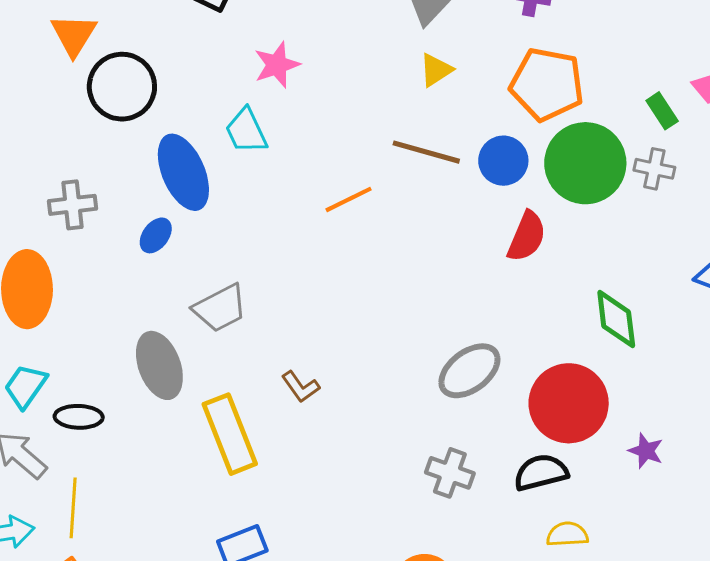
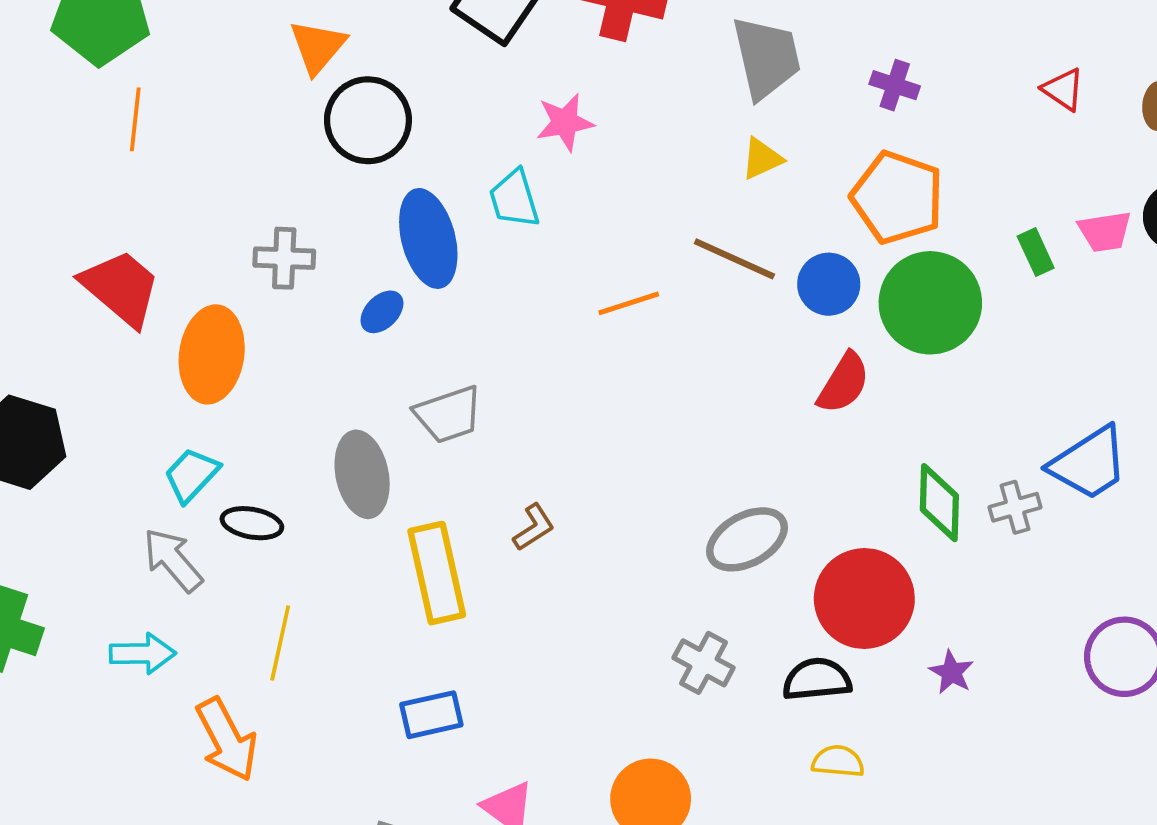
gray cross: (654, 169) -> (1015, 507), moved, turned -36
brown L-shape: (301, 387) -> (534, 527), turned -96
yellow line: (73, 508) -> (280, 643), moved

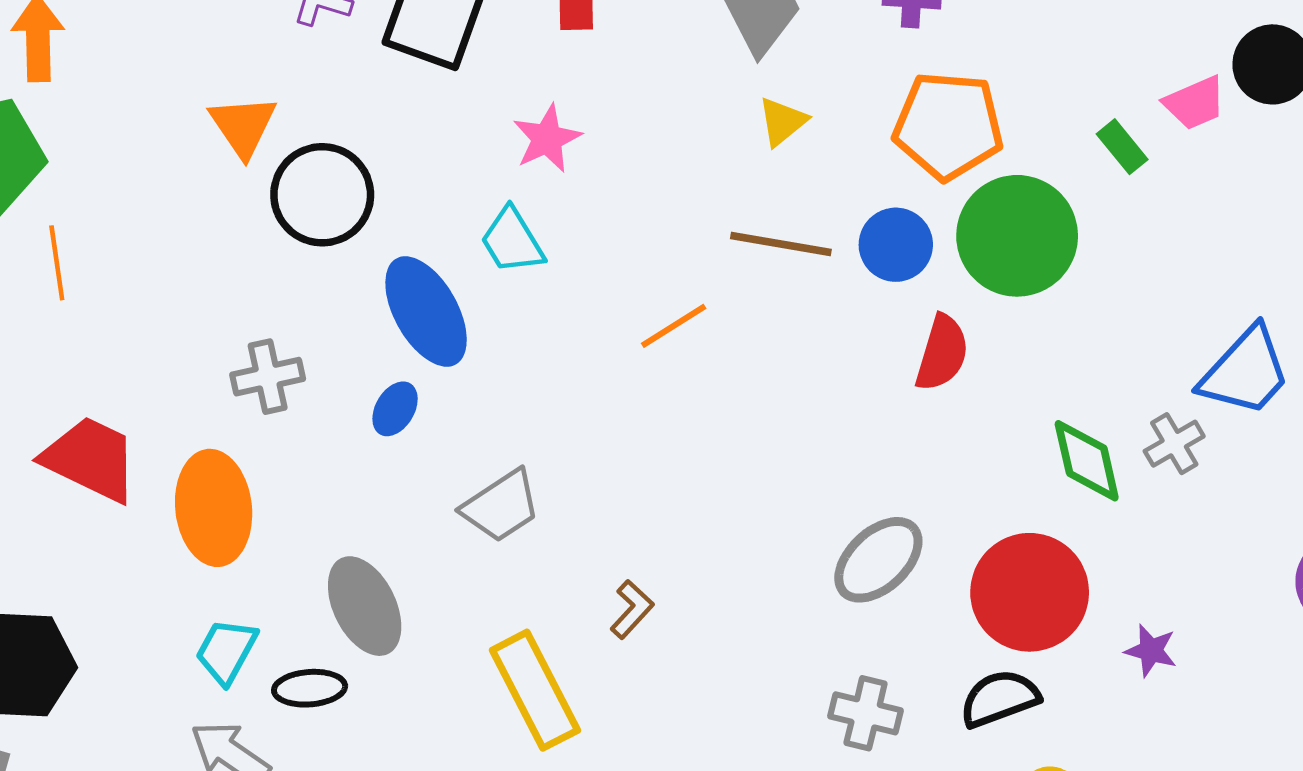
gray ellipse: (362, 474) -> (365, 606), moved

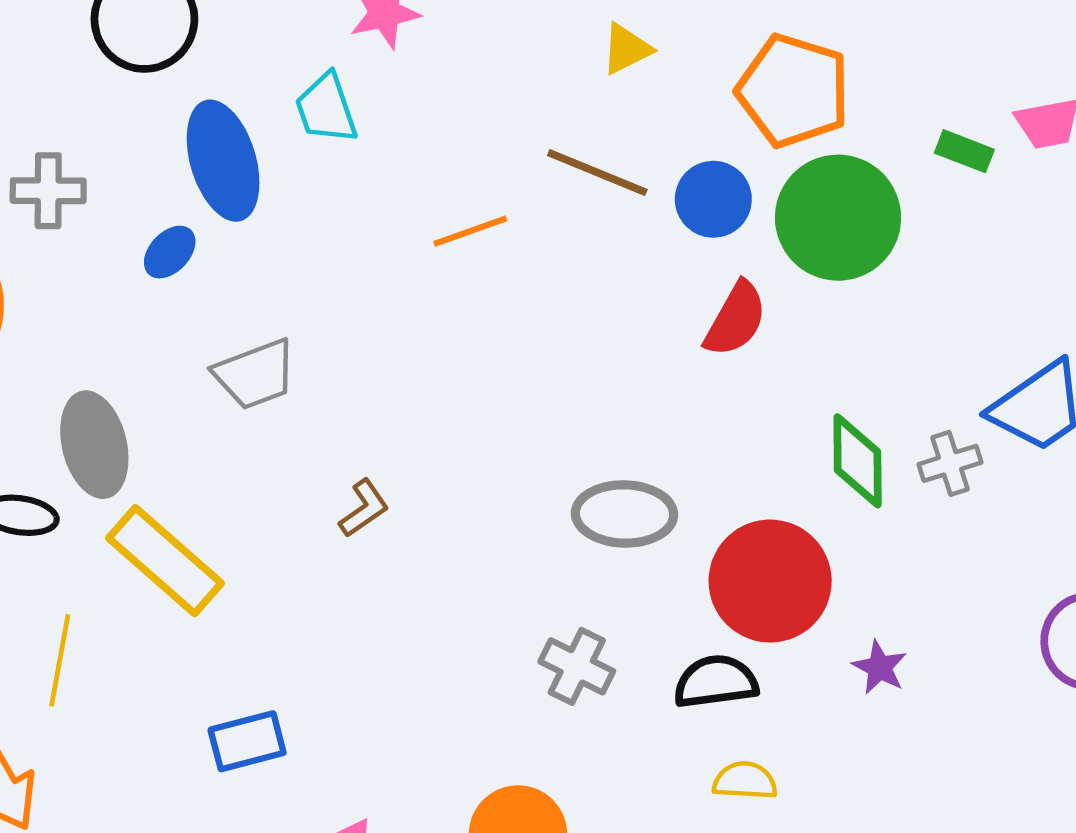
green rectangle: (1122, 147) -> (964, 151), turned -42
gray ellipse: (878, 560) -> (624, 514), turned 32
yellow rectangle: (535, 690) -> (165, 561), moved, turned -34

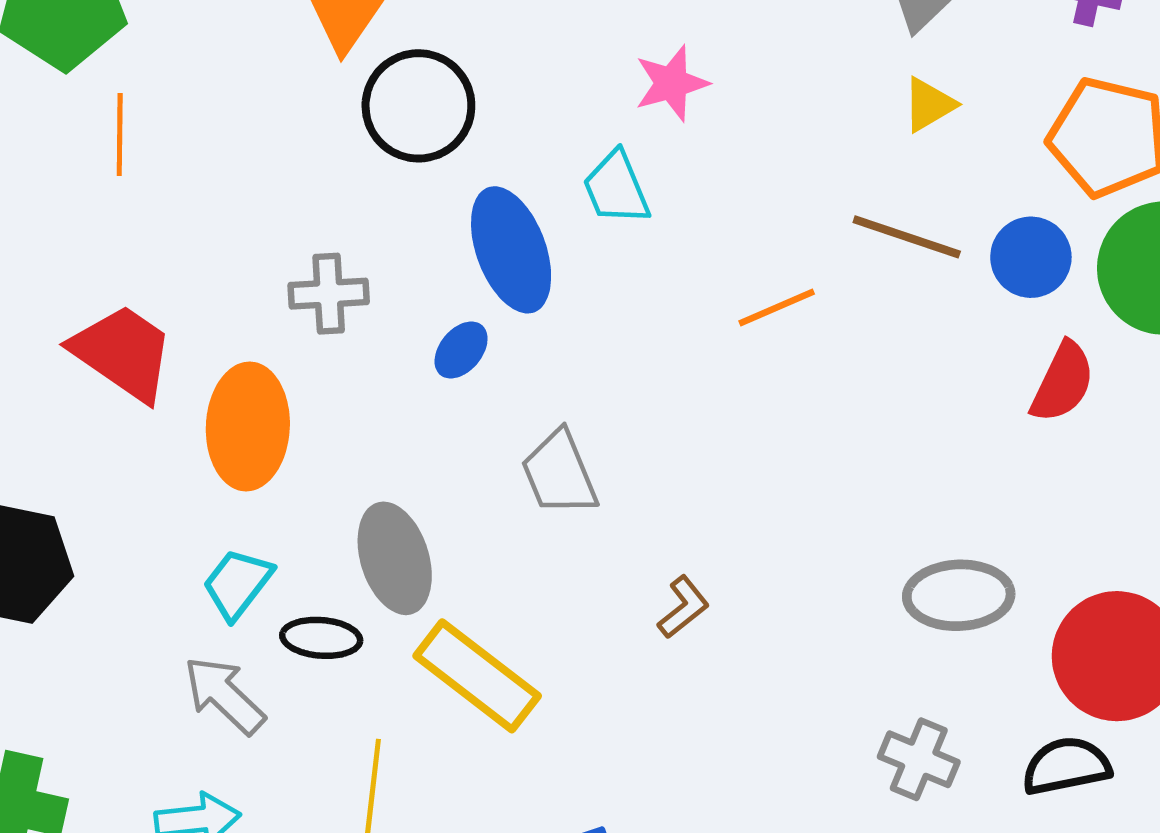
gray trapezoid: (255, 374) -> (559, 473), turned 92

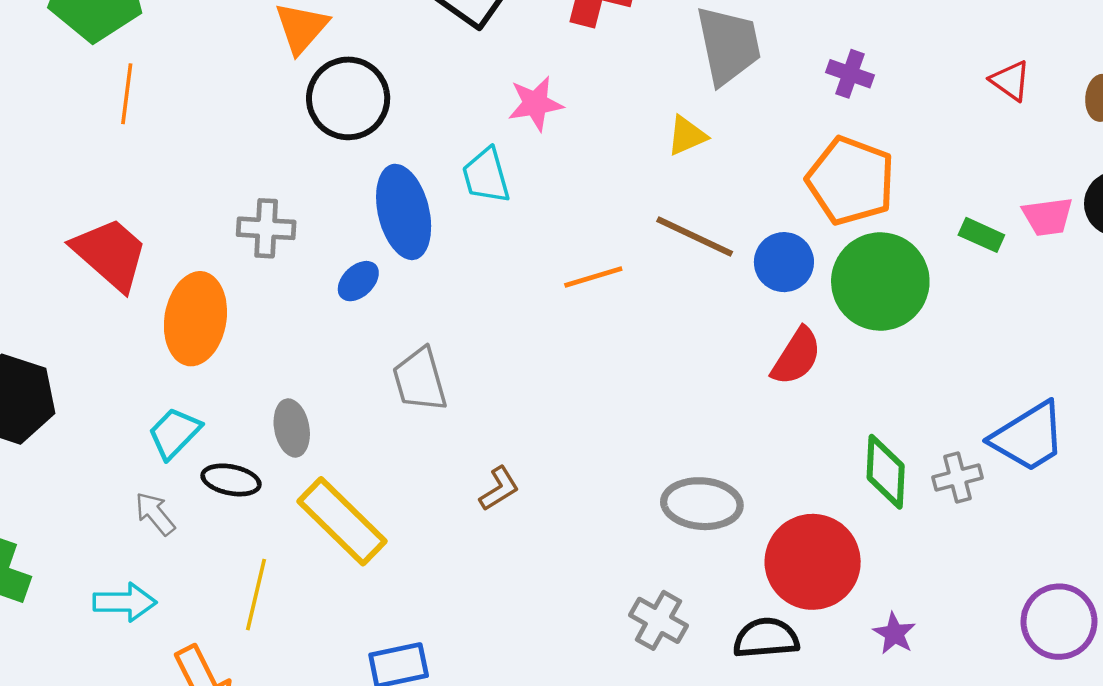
yellow triangle: (929, 105) -> (687, 136), moved
gray ellipse: (395, 558) -> (292, 428), size x0.7
gray arrow: (224, 695) -> (155, 514), size x0.7

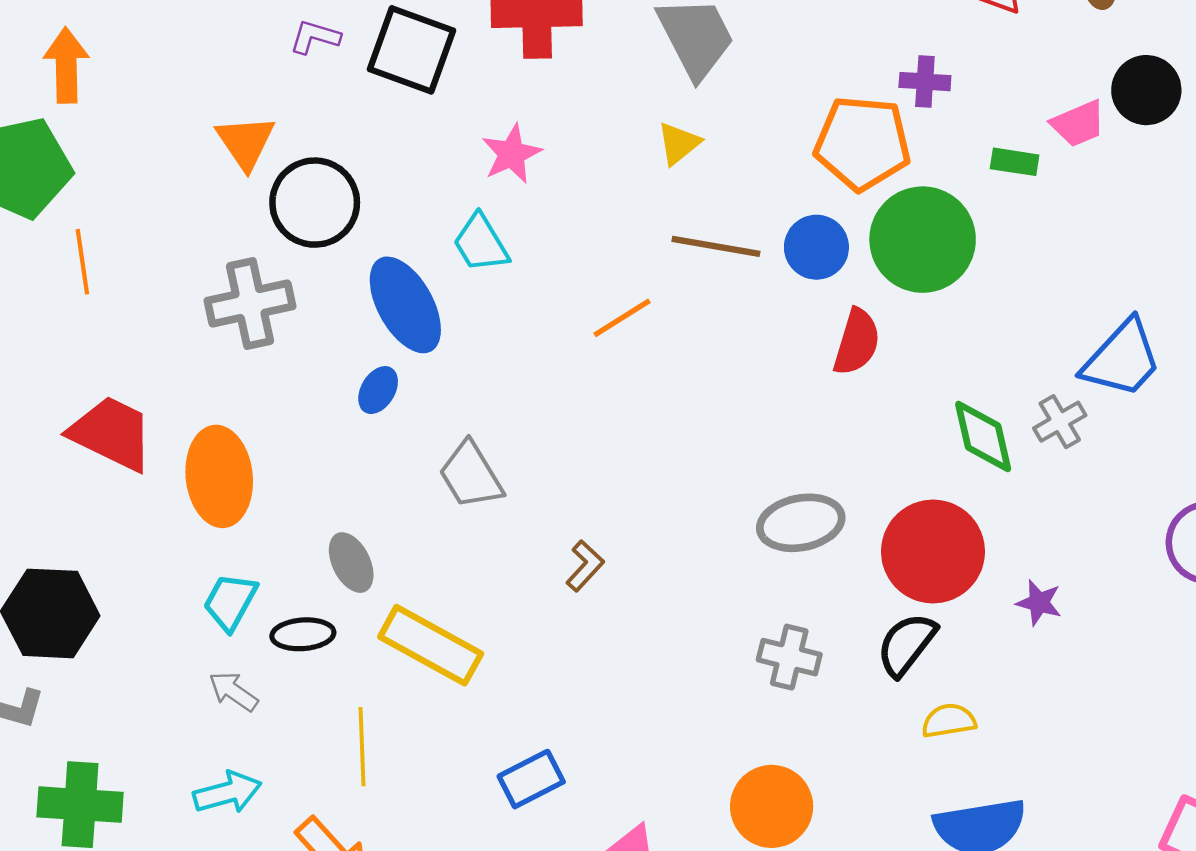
purple cross: (850, 74) -> (925, 82), moved
gray cross: (266, 228) -> (250, 304), moved, size x1.4
black semicircle: (766, 638) -> (907, 644), turned -32

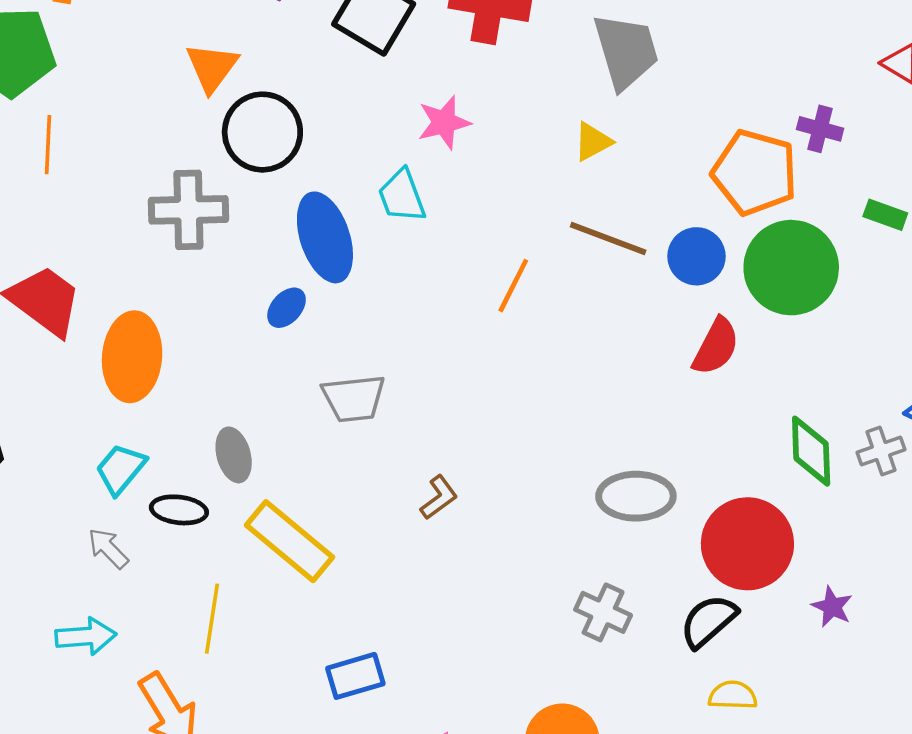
orange line: (622, 318) -> (513, 286), turned -42
gray trapezoid: (471, 475) -> (354, 398), turned -76

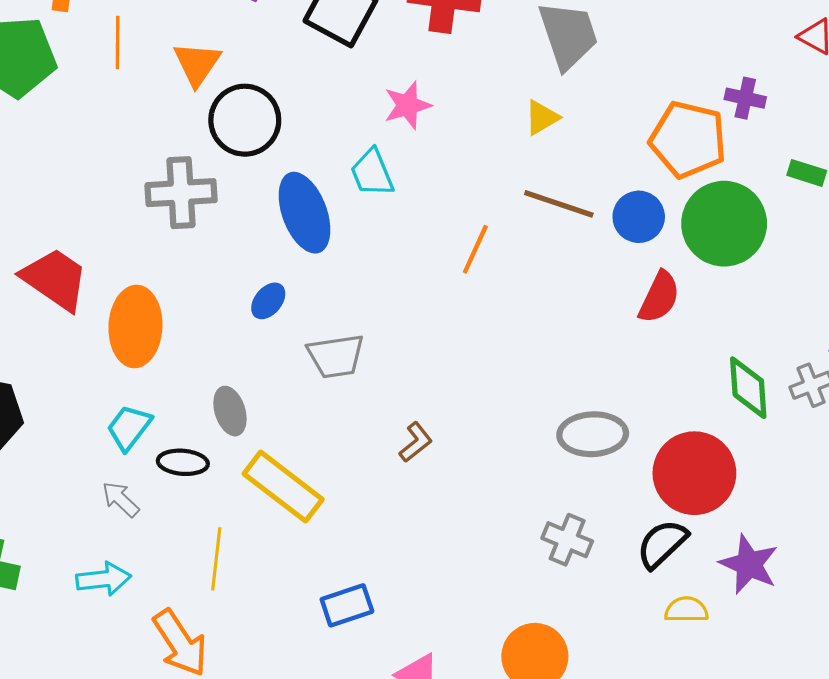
orange line: (48, 145) -> (118, 43), moved
blue ellipse: (287, 308) -> (268, 301), moved
purple star: (832, 607) -> (749, 564), moved, size x1.6

